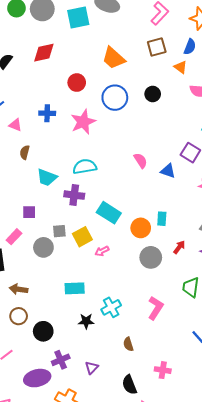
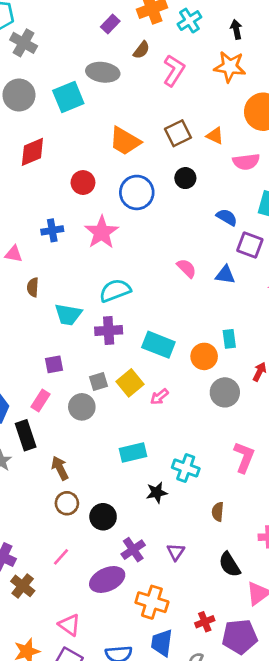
brown square: (157, 47) -> (178, 133), moved
blue semicircle: (190, 47) -> (227, 217), moved, turned -70
brown arrow: (19, 289) -> (60, 468), turned 66
cyan cross: (111, 307) -> (186, 468), turned -30
brown semicircle: (128, 344) -> (218, 512), turned 32

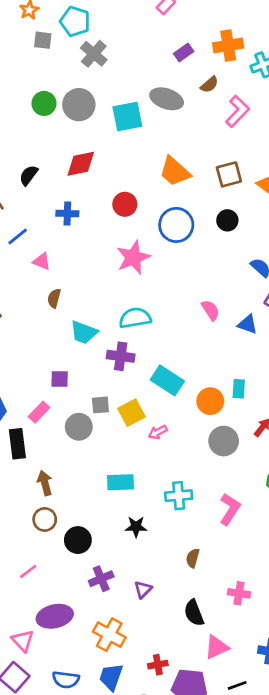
blue cross: (52, 230) -> (67, 214), moved
cyan cross: (186, 468) -> (179, 496), moved, turned -36
purple ellipse: (107, 579) -> (55, 616), moved

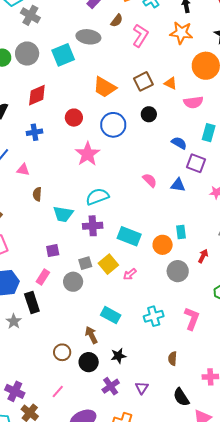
cyan rectangle: (121, 482) -> (111, 315), turned 42
brown arrow: (45, 483) -> (91, 335), moved
black star: (136, 527) -> (118, 356), moved

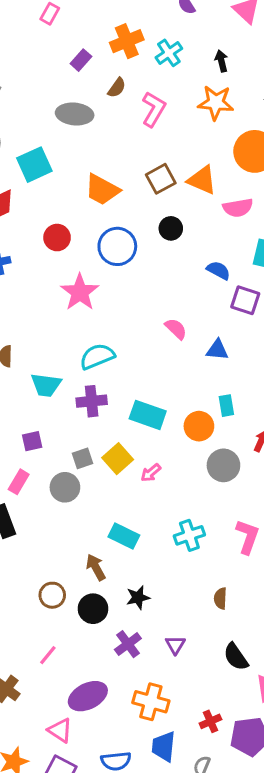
cyan square: (63, 55) -> (34, 165), moved
orange triangle: (170, 83) -> (202, 180), size x1.5
blue triangle: (178, 185) -> (217, 350), moved

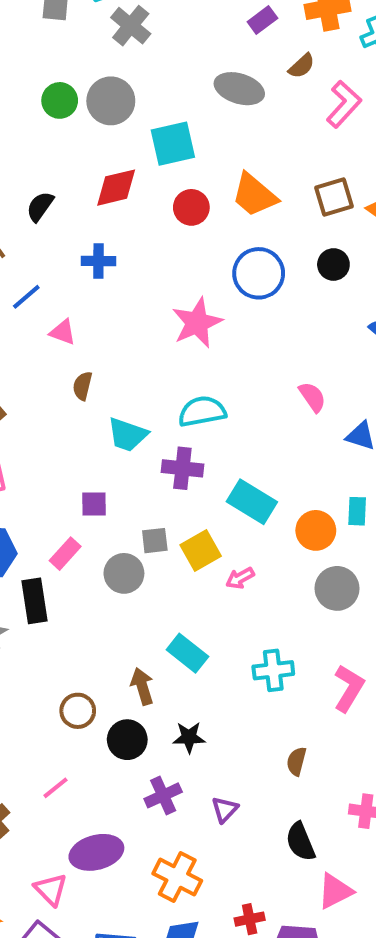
red circle: (57, 238) -> (191, 207), moved

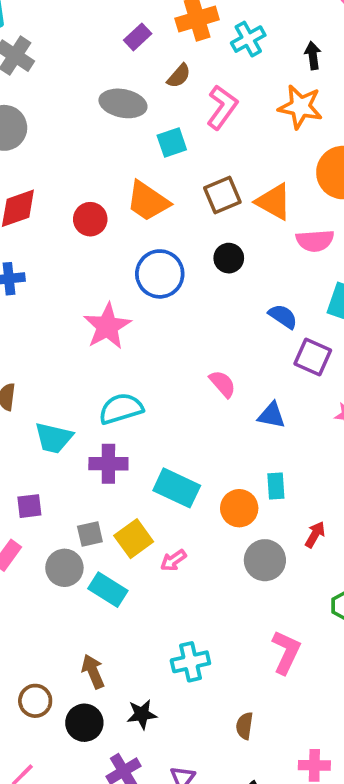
cyan square: (173, 144) -> (172, 143), moved, size x0.7
cyan rectangle: (187, 653) -> (108, 590), moved
cyan cross: (273, 670) -> (190, 662), moved

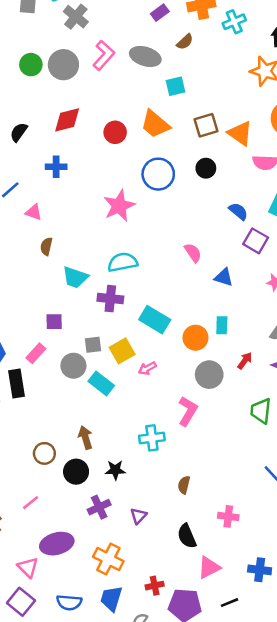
pink L-shape: (222, 107) -> (104, 55), moved
pink L-shape: (286, 652) -> (188, 411), moved

